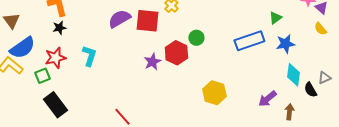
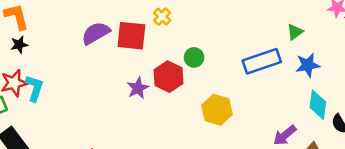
cyan L-shape: (89, 56) -> (34, 88), moved
yellow hexagon: (214, 93) -> (217, 110), moved

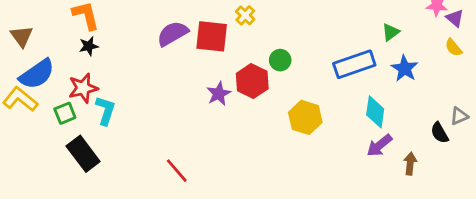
blue star: (308, 65) -> (405, 68), turned -30
cyan L-shape: (34, 88) -> (105, 110), moved
cyan diamond: (318, 105) -> (375, 112), moved

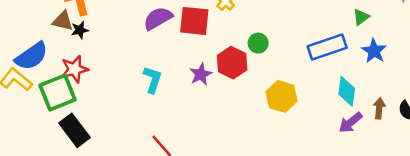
brown triangle: (22, 36) -> (63, 21), moved, turned -40
cyan L-shape: (105, 110) -> (153, 80), moved
green square: (65, 113) -> (58, 93), size x1.8
brown arrow: (410, 164) -> (379, 108), moved

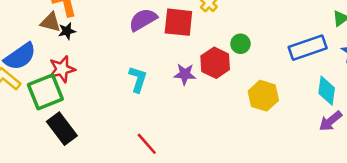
purple star: (201, 74) -> (185, 74), turned 30

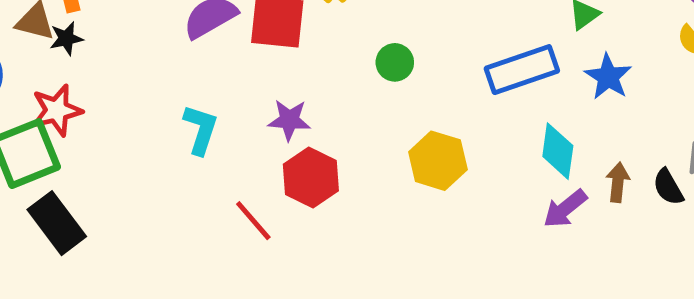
red hexagon: (215, 63) -> (311, 177), moved
red line: (147, 144) -> (253, 221), moved

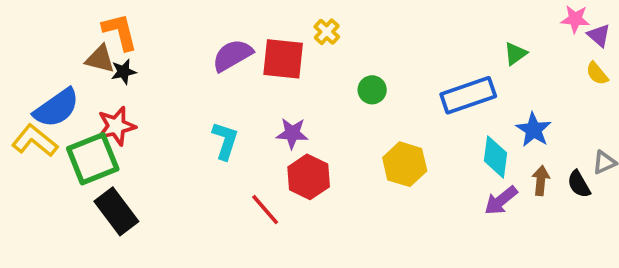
blue star: (608, 77) -> (534, 130), moved

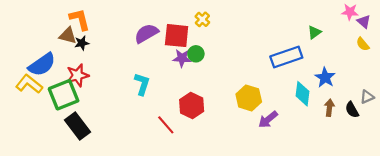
green circle: (372, 90) -> (196, 54), moved
purple star: (292, 133) -> (182, 58), moved
purple arrow: (501, 200) -> (268, 119), moved

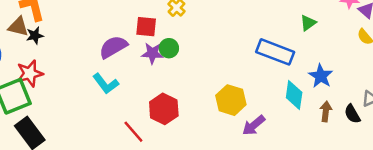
purple semicircle: (146, 33) -> (113, 47), moved
red square: (177, 36) -> (146, 27), size x0.7
blue rectangle: (286, 57) -> (275, 52), turned 40
cyan L-shape: (142, 84) -> (106, 84), turned 125

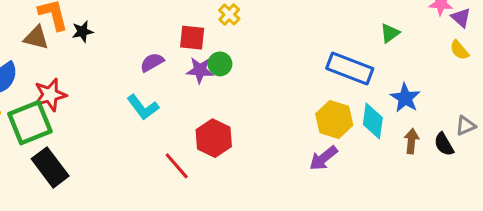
black star: (35, 36) -> (82, 32), moved
purple semicircle: (113, 47) -> (152, 62), size x0.7
yellow hexagon: (231, 100) -> (334, 120), moved

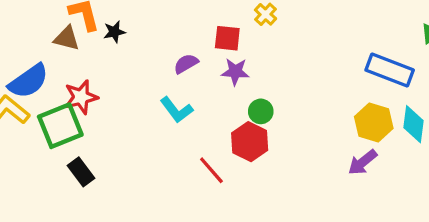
green circle: (220, 64) -> (261, 111), moved
black rectangle: (50, 167) -> (81, 172), size x0.7

